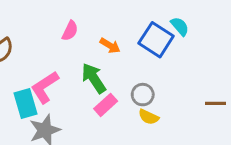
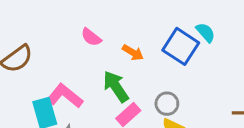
pink semicircle: (70, 31) -> (91, 37), turned 102
pink L-shape: (45, 87) -> (65, 96), turned 72

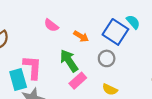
pink L-shape: (65, 96) -> (32, 67), turned 55
gray circle: (167, 104) -> (107, 58), moved

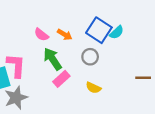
cyan semicircle: (133, 22) -> (117, 32), moved, turned 88
pink semicircle: (51, 25) -> (41, 35), moved

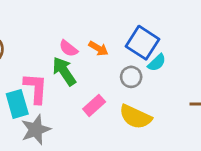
cyan semicircle: (117, 32) -> (157, 63), moved
green arrow: (52, 59) -> (64, 71), moved
yellow semicircle: (93, 88) -> (135, 117), size x1.6

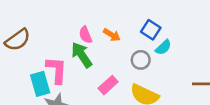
blue square: (143, 43) -> (151, 30), size x0.7
pink semicircle: (68, 48) -> (85, 35), turned 30

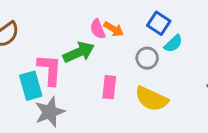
pink semicircle: (85, 35) -> (98, 29), moved
green arrow: (82, 55) -> (79, 52), turned 100
pink rectangle: (108, 85) -> (109, 87), turned -42

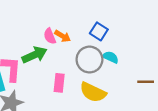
cyan semicircle: (173, 44) -> (111, 57), moved, turned -112
gray circle: (147, 58) -> (89, 60), size x1.5

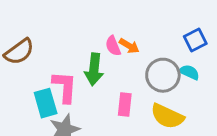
blue square: (99, 31) -> (195, 40), moved, turned 30
green arrow: (35, 55) -> (94, 69), turned 120

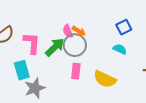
green arrow: (94, 69) -> (55, 47), turned -140
gray circle: (163, 75) -> (75, 45), moved
pink L-shape: (65, 87) -> (32, 43), moved

